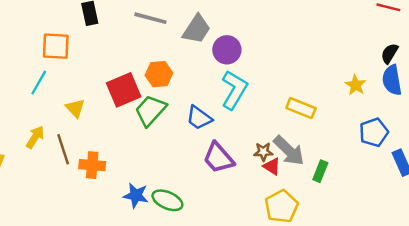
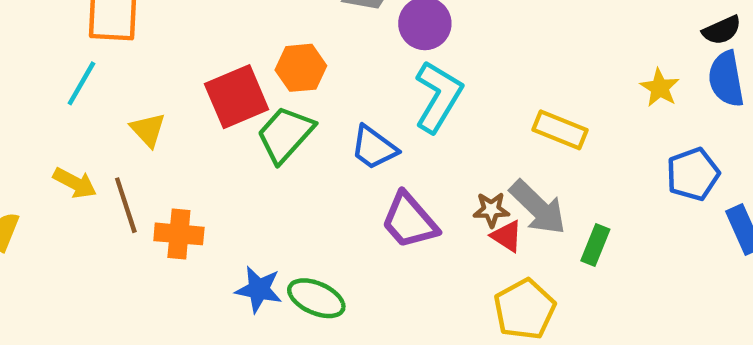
black semicircle: (390, 53) -> (722, 30), turned -145
yellow arrow: (35, 137) -> (75, 183), turned 85

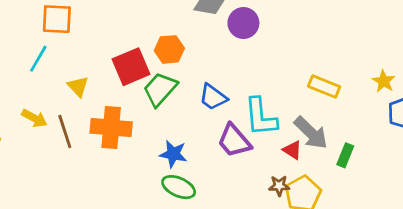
yellow star: (660, 88) -> (384, 81), moved
cyan L-shape: (438, 97) -> (261, 117), moved, turned 144
brown star: (491, 210) -> (279, 186), moved
orange cross: (179, 234) -> (111, 128), moved, size x1.4
blue star: (259, 289) -> (173, 154), moved

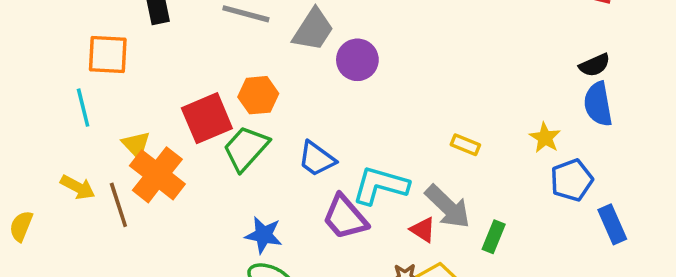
cyan line: (38, 59) -> (83, 108), turned -44
yellow rectangle: (324, 87) -> (465, 145), size x0.7
cyan L-shape: (261, 117) -> (380, 185), turned 111
orange cross: (111, 128) -> (157, 175), moved, turned 33

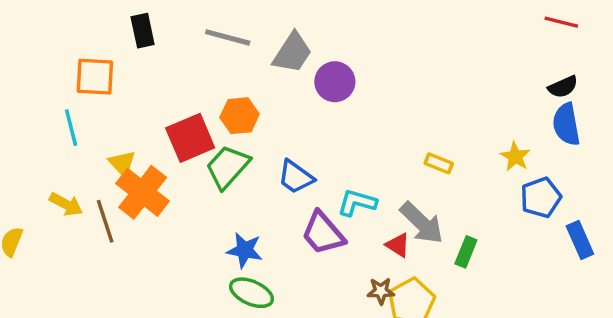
cyan L-shape: (380, 185) -> (357, 203), size x0.7

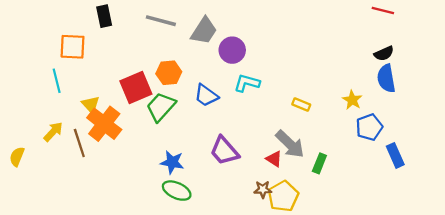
blue trapezoid: (296, 177) -> (206, 95), moved
cyan L-shape: (357, 203) -> (247, 83), moved
yellow arrow: (66, 204) -> (53, 132), turned -75

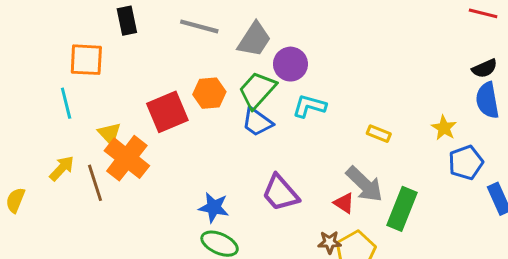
green trapezoid: (161, 107) -> (257, 90), moved
green rectangle: (319, 163) -> (402, 209), size x1.6

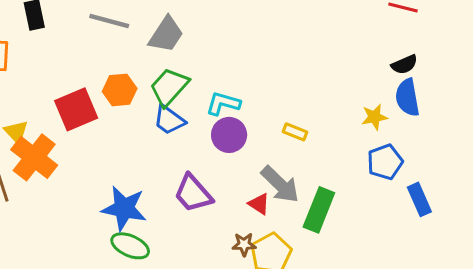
purple circle: (290, 64) -> (229, 135), moved
yellow star: (444, 128) -> (374, 117), moved, turned 30
blue star: (214, 207) -> (124, 208), size x1.4

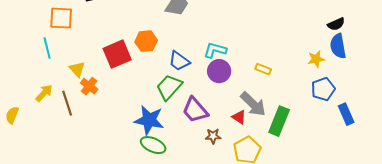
green trapezoid: (169, 87) -> (169, 87), moved
orange cross: (34, 157) -> (89, 86), size x0.6
brown star: (244, 244) -> (213, 136), moved

